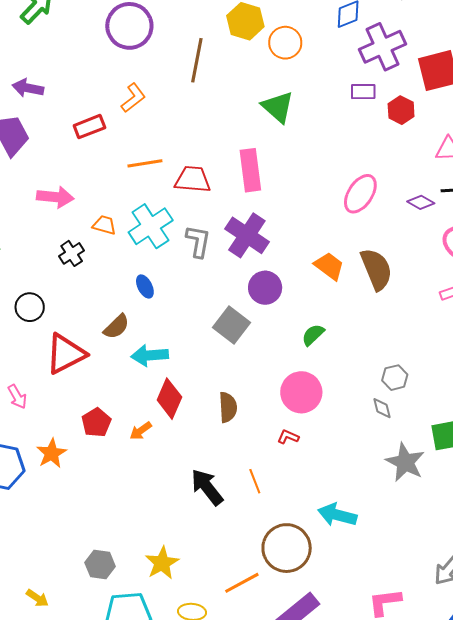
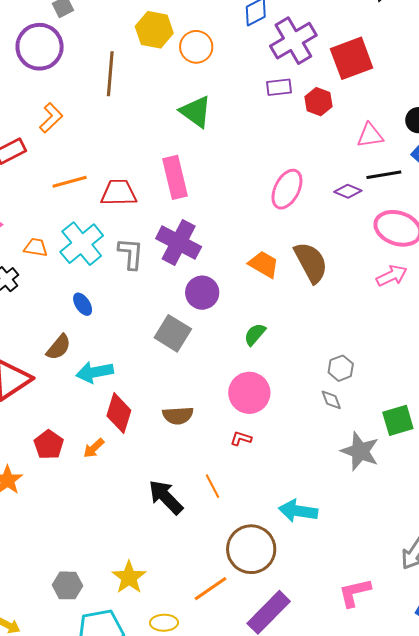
brown semicircle: (228, 407) -> (178, 415), turned 96

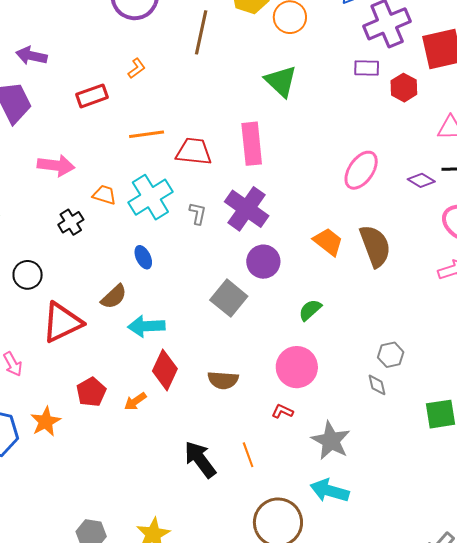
orange L-shape: (51, 118) -> (137, 68), size x0.7
gray L-shape: (131, 254) -> (198, 213), size x0.7
gray star: (360, 451) -> (331, 441), moved

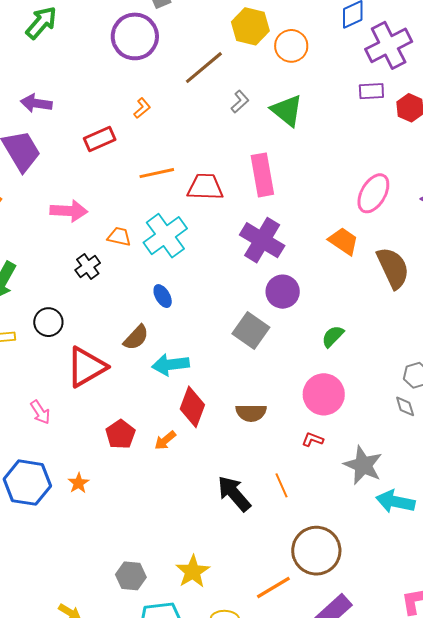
brown line: (201, 32) -> (204, 68), turned 42
gray L-shape: (198, 213) -> (240, 102), moved, turned 40
orange trapezoid: (328, 242) -> (343, 241), moved
orange star: (46, 422) -> (79, 483), moved, size x0.7
cyan arrow: (330, 491) -> (395, 502), moved

